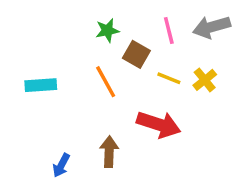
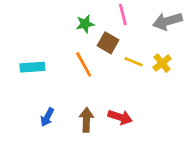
pink line: (169, 30) -> (123, 14), moved
red arrow: (159, 124) -> (120, 117), moved, size x0.7
blue arrow: (61, 165) -> (47, 117), moved

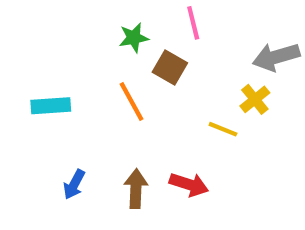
gray arrow: (167, 21) -> (276, 57), moved
yellow line: (134, 62) -> (223, 129), moved

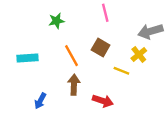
green star: (134, 38) -> (56, 21), moved
brown square: (170, 68) -> (101, 48), moved
brown arrow: (136, 189) -> (74, 85), moved

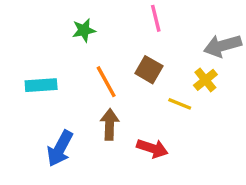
blue arrow: (40, 101) -> (60, 148), size x1.5

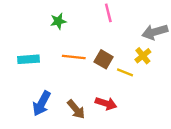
brown square: (149, 70) -> (104, 59), moved
orange line: (106, 82) -> (74, 57), turned -55
brown arrow: (110, 124) -> (76, 109), moved, turned 138

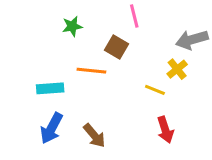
cyan rectangle: (28, 59) -> (50, 88), moved
brown square: (104, 59) -> (117, 47), moved
red arrow: (106, 103) -> (165, 130), moved, turned 54

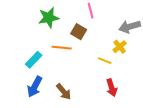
green star: (72, 26) -> (49, 18), size x1.5
cyan rectangle: (50, 88) -> (34, 60), turned -42

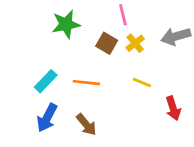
yellow cross: (120, 47) -> (135, 43), moved
orange line: (62, 48) -> (86, 83), moved
red arrow: (112, 88) -> (173, 108), moved

